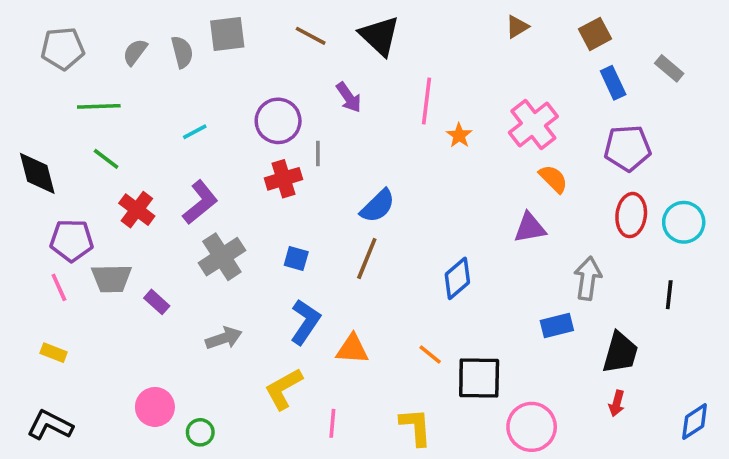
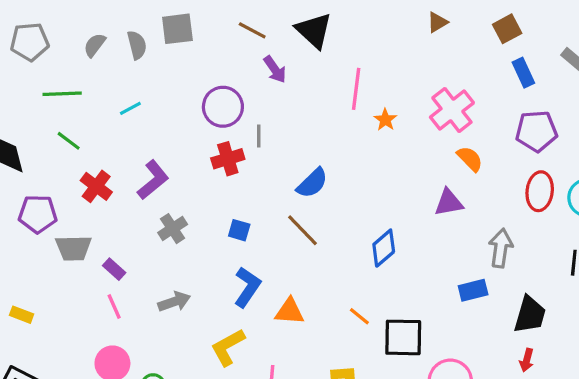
purple arrow: (349, 97) -> (275, 69), moved
cyan line: (195, 132) -> (130, 108), moved
gray cross: (222, 257) -> (173, 229), size x0.7
brown line: (367, 258) -> (303, 230), turned -66
pink line: (59, 287) -> (114, 307), moved

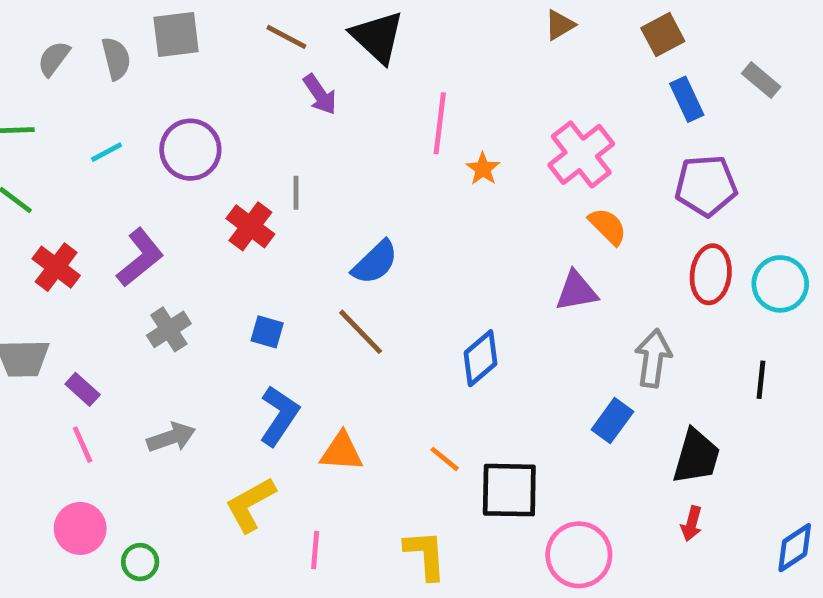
purple circle: (223, 107) -> (190, 150), moved
red cross: (228, 159) -> (250, 226), turned -36
blue rectangle: (473, 290) -> (612, 421), turned -40

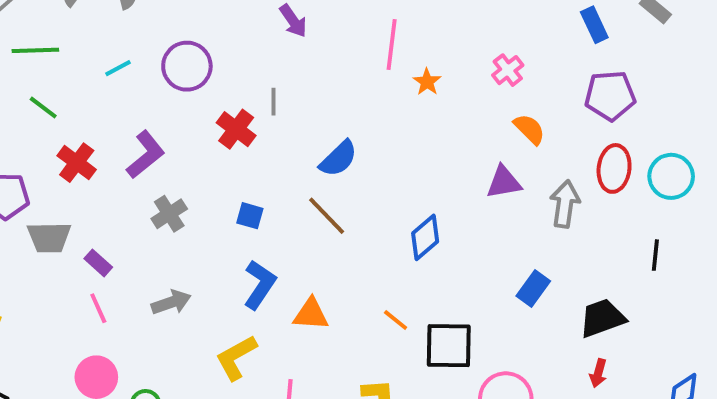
pink cross: (581, 154) -> (508, 70), size x0.6
gray arrow: (653, 358) -> (565, 204), moved
black trapezoid: (696, 457) -> (602, 318), turned -126

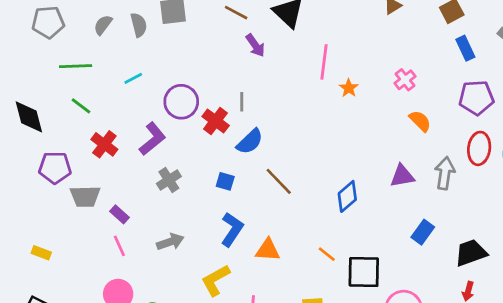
purple circle: (187, 66) -> (181, 102), moved
blue semicircle: (338, 159) -> (250, 142), moved
purple triangle: (504, 182) -> (402, 176), moved

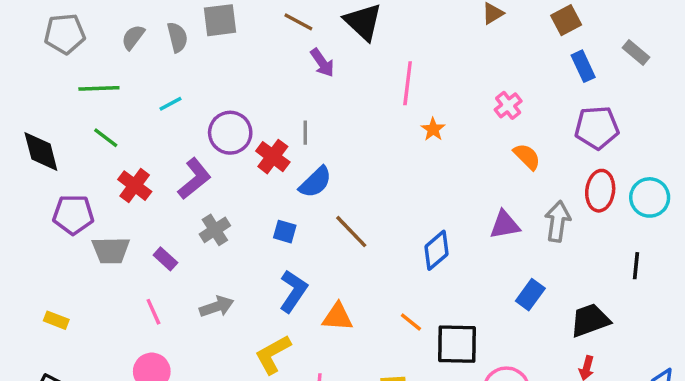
orange star: (349, 88) -> (433, 129), moved
purple rectangle: (119, 214) -> (165, 259), moved

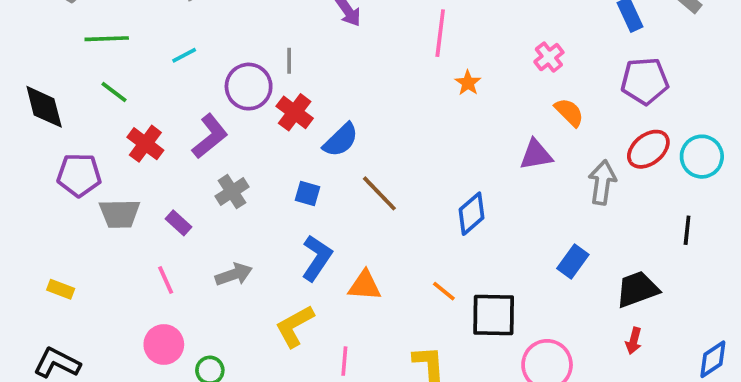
gray line: (305, 133) -> (289, 61), moved
red ellipse: (600, 191) -> (648, 149), turned 45
purple triangle: (505, 225) -> (536, 155), moved

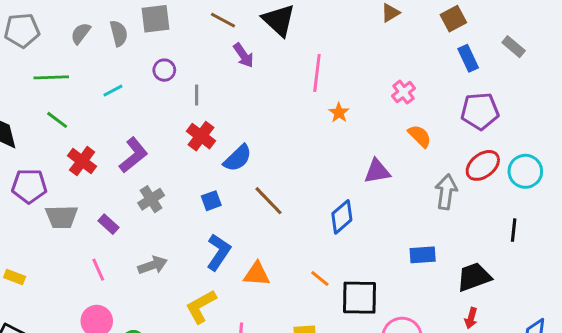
purple circle: (249, 87) -> (164, 70), moved, size x0.6
purple triangle: (536, 155) -> (377, 171), moved
blue square: (308, 193) -> (211, 201), turned -36
blue rectangle: (573, 262) -> (423, 255), turned 50

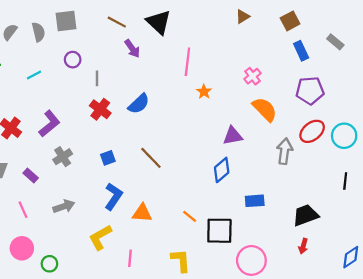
orange semicircle: (420, 136) -> (265, 109), size x1.4
blue semicircle: (238, 158) -> (139, 104), moved
blue diamond: (342, 217) -> (222, 170), moved
black line: (514, 230) -> (345, 181), moved
blue rectangle: (423, 255) -> (255, 201), moved

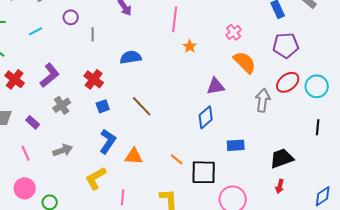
blue semicircle: (139, 104) -> (131, 57), turned -145
red cross: (100, 109) -> (94, 79), moved

